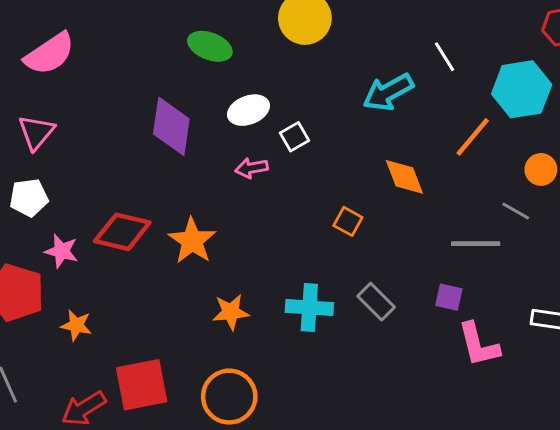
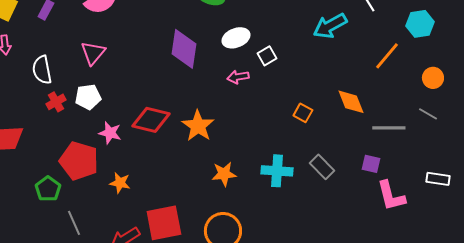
cyan hexagon: (522, 89) -> (420, 24), size x0.7
orange diamond: (404, 177) -> (351, 102), moved
gray line: (516, 211) -> (428, 114), moved

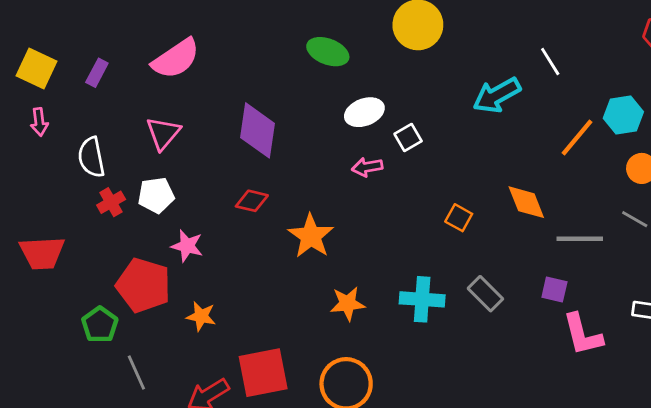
cyan hexagon: (420, 24) -> (623, 115), moved
purple diamond: (184, 49) -> (257, 130), moved
red diamond: (151, 120) -> (252, 201), moved, size x0.6

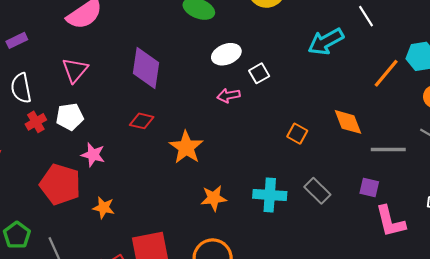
purple rectangle: (97, 73) -> (17, 40), moved, turned 36
green pentagon: (100, 325) -> (17, 235), moved

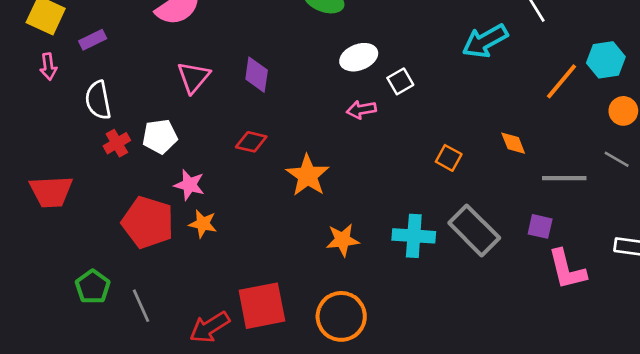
purple diamond: (146, 68) -> (257, 75), size x0.7
pink triangle: (75, 70) -> (193, 77), moved
orange diamond: (348, 122) -> (513, 143), size x0.7
gray rectangle: (317, 191) -> (474, 230), size x1.5
orange star: (104, 208) -> (203, 224), moved

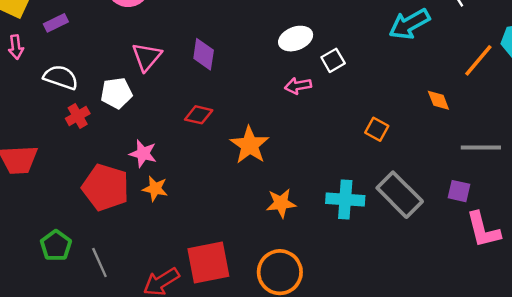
white semicircle: (98, 100) -> (61, 77), turned 120
white pentagon: (160, 136) -> (116, 93), moved
orange diamond: (513, 143) -> (438, 100), moved

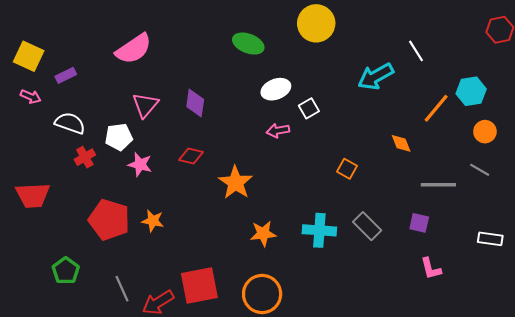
pink arrow: (16, 47) -> (31, 97), turned -60
pink star: (143, 154) -> (140, 165), moved
gray rectangle: (400, 195) -> (367, 226), size x0.7
pink L-shape: (483, 230) -> (431, 269), moved, size x0.7
gray line: (99, 262) -> (122, 289), moved

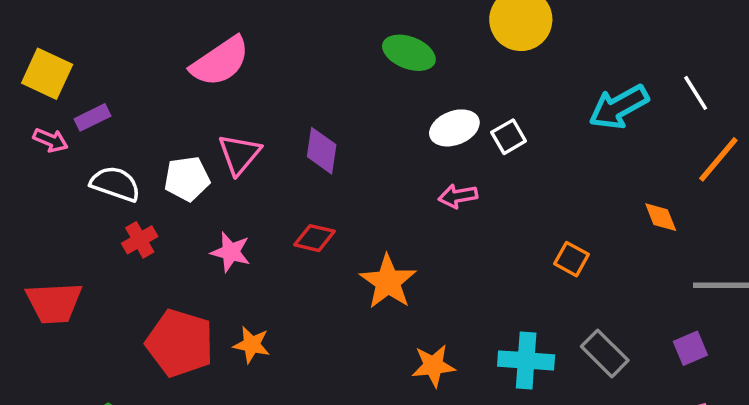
white line: (416, 51) -> (696, 93), moved
purple rectangle: (66, 75) -> (92, 117), moved
white square: (309, 108) -> (509, 137), moved
white pentagon: (119, 137) -> (187, 179), moved
purple square: (419, 223) -> (690, 348), turned -36

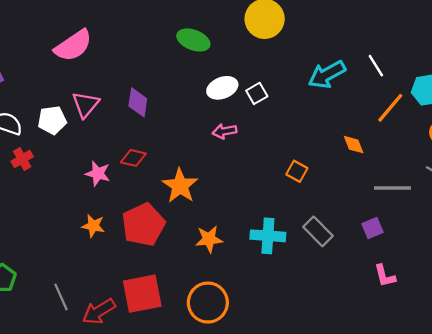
pink star: (231, 252) -> (98, 173), moved
red pentagon: (180, 343) -> (143, 225), moved, turned 30

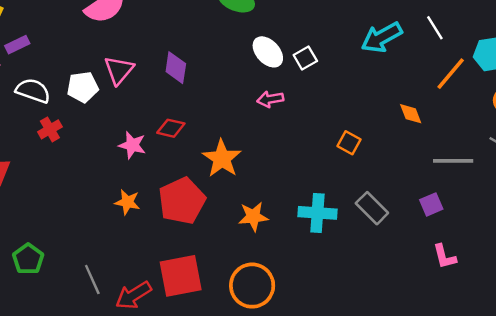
white ellipse: (222, 88) -> (268, 52), turned 68

